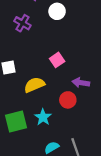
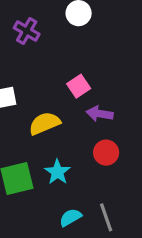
purple arrow: (81, 83) -> (100, 114), moved
red circle: (68, 100) -> (106, 153), moved

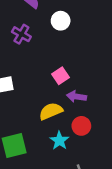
yellow semicircle: (44, 123) -> (51, 111), moved
cyan star: (57, 172) -> (59, 141), moved

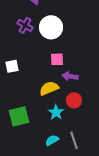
white circle: (61, 21) -> (51, 27), moved, size x1.5
pink square: (61, 76) -> (57, 59), turned 32

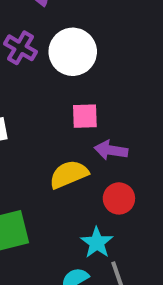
cyan star: (56, 112) -> (97, 243), moved

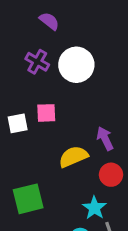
pink square: (85, 116) -> (46, 113), moved
purple arrow: (111, 150) -> (105, 139), turned 55

